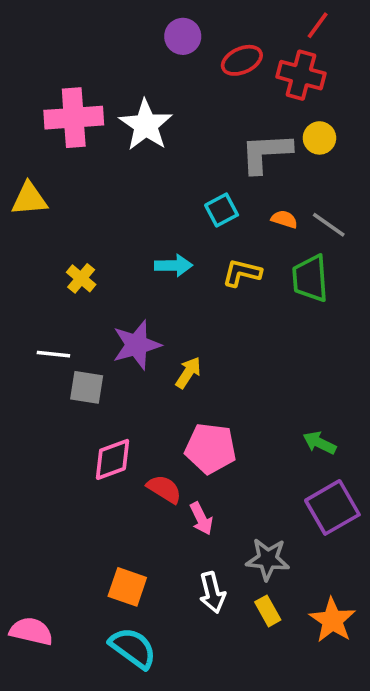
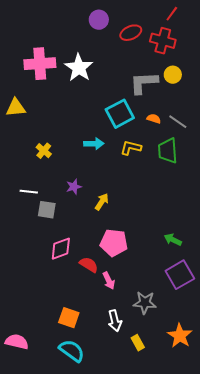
cyan square: (222, 210) -> (120, 114), size x1.6
purple star: (137, 345) -> (74, 187), size x0.6
yellow rectangle: (268, 611) -> (138, 343), moved

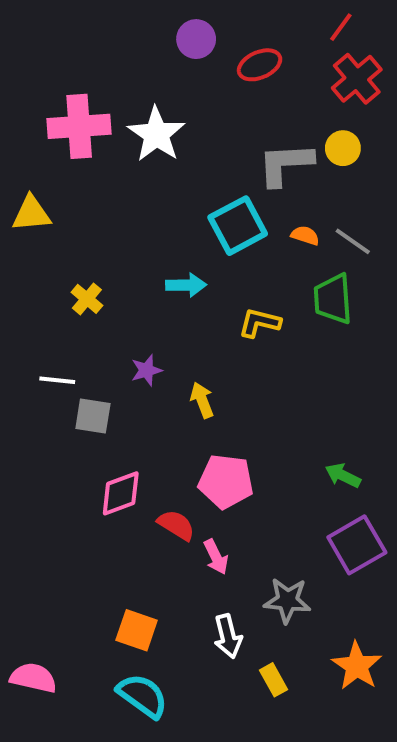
red cross: (163, 41) -> (357, 79), moved, turned 35
yellow L-shape: (131, 148) -> (260, 323), moved
yellow arrow: (102, 202) -> (202, 400), turned -54

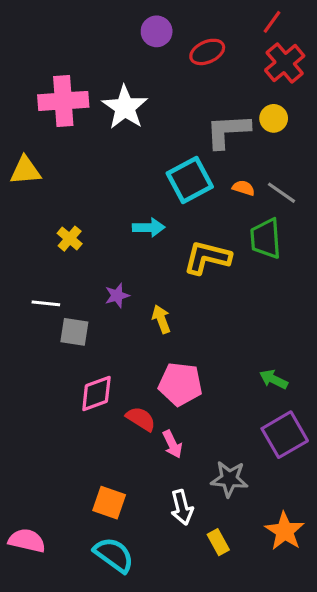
yellow L-shape: (260, 323) -> (207, 258), size x1.4

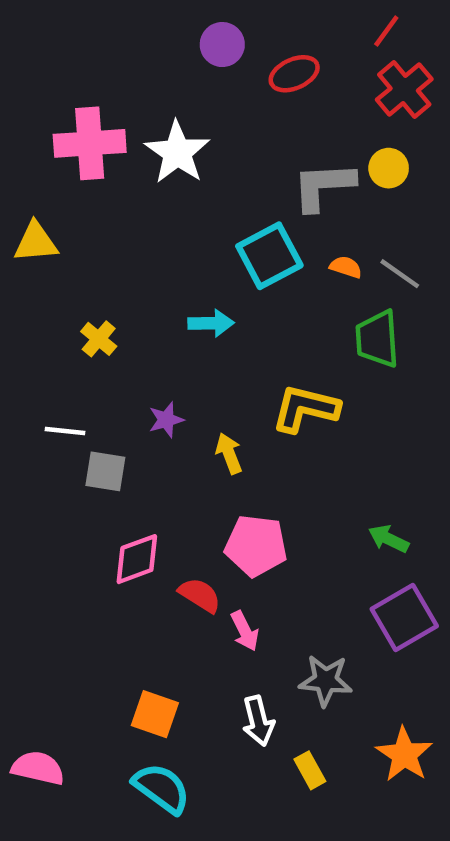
yellow L-shape: (207, 258) -> (305, 409), moved

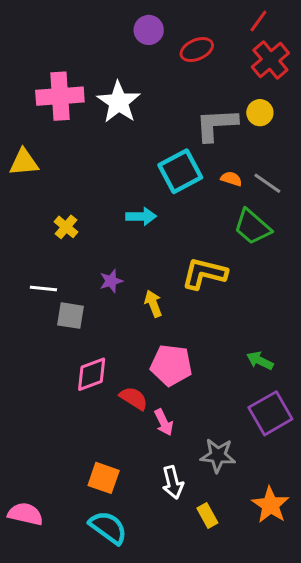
green trapezoid: (377, 339) -> (252, 227), turned -45

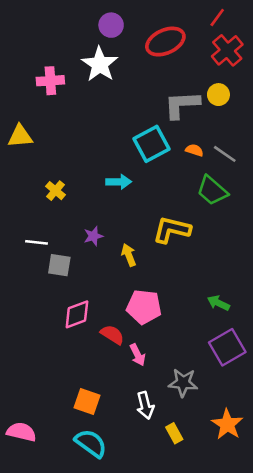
purple circle: (149, 30) -> (111, 25), moved
red ellipse: (197, 50) -> (165, 42), size x1.4
pink cross: (60, 96) -> (50, 81), size x0.7
white star: (119, 102) -> (100, 64), moved

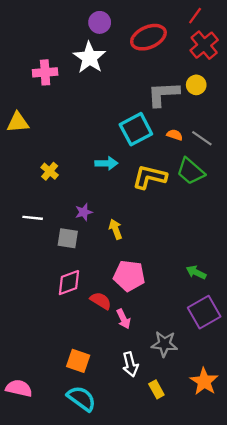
yellow L-shape: (172, 230) -> (150, 177), moved
gray square: (59, 265) -> (68, 238), moved

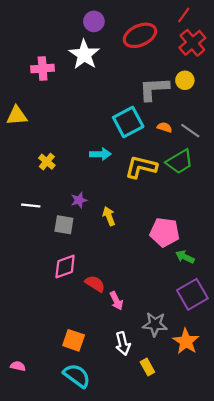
green trapezoid: (191, 171) -> (180, 162), turned -72
pink pentagon: (129, 276) -> (165, 232), moved
orange star: (204, 381) -> (186, 341), moved
pink semicircle: (19, 388) -> (18, 366), size x0.6

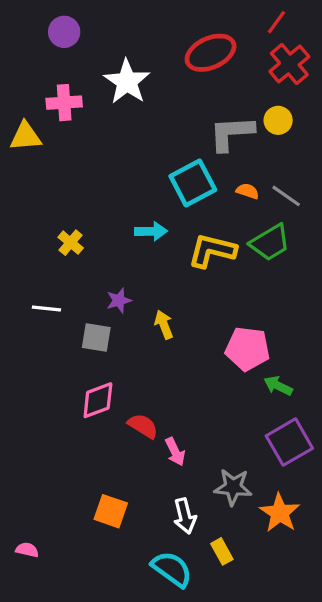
purple circle: (94, 21) -> (64, 32), moved
yellow triangle: (17, 116) -> (26, 136), moved
cyan semicircle: (77, 376) -> (172, 569), moved

